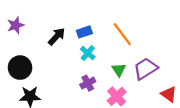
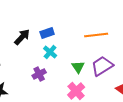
orange line: (122, 34) -> (96, 35), moved, turned -60
purple cross: (88, 83) -> (39, 74), moved

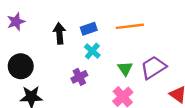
orange line: (96, 35) -> (130, 26), moved
black arrow: (22, 37) -> (59, 33), turned -48

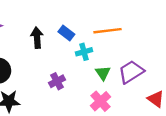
blue rectangle: (89, 29) -> (66, 33), turned 56
cyan cross: (92, 51) -> (84, 52), moved, turned 35

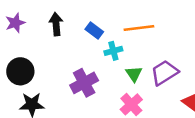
black arrow: (37, 38) -> (56, 24), moved
purple cross: (57, 81) -> (84, 83), size x1.5

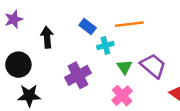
black arrow: (56, 24) -> (47, 37), moved
purple trapezoid: (164, 73) -> (153, 66), turned 72

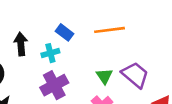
cyan cross: (105, 46) -> (50, 53), moved

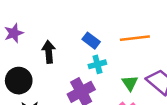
cyan cross: (50, 53) -> (97, 64), moved

